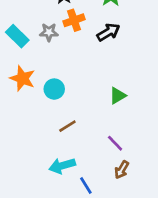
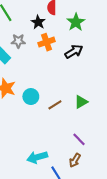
gray star: (49, 32) -> (18, 41), moved
brown line: (67, 126) -> (55, 105), moved
brown arrow: (122, 170) -> (75, 160), moved

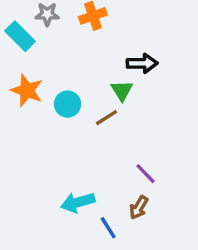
black arrow: (74, 52) -> (142, 63), moved, turned 30
green triangle: (81, 102) -> (122, 90), moved, turned -32

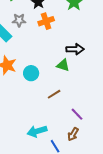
green triangle: (122, 90) -> (63, 65), turned -40
brown line: (107, 118) -> (54, 94), moved

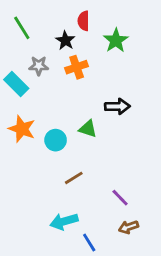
green triangle: (63, 65) -> (88, 129), moved
brown line: (54, 94) -> (74, 178), moved
brown arrow: (73, 134) -> (128, 227), moved, turned 40

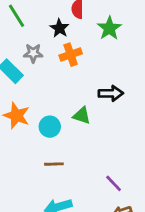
brown line: (74, 178) -> (54, 164), moved, turned 30

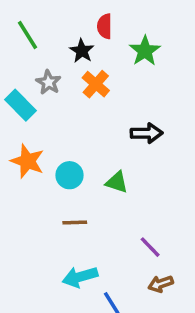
gray star: (33, 53) -> (48, 82), turned 30
orange cross: (71, 55) -> (96, 84), turned -30
green triangle: (82, 116) -> (117, 182), moved

